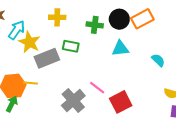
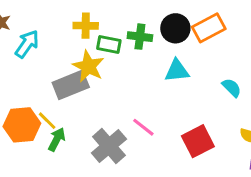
yellow star: (29, 42) -> (88, 66), moved
green rectangle: (71, 46) -> (109, 44), moved
yellow line: (31, 83) -> (47, 121), turned 40
red square: (121, 102) -> (198, 141), moved
green arrow: (12, 104) -> (57, 139), moved

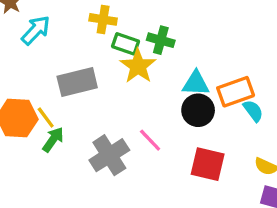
black circle: (175, 28) -> (198, 110), moved
orange rectangle: (209, 28) -> (236, 92), moved
yellow star: (88, 66) -> (138, 66), moved
red square: (198, 141) -> (208, 164), turned 32

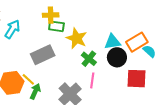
green cross: (161, 40) -> (89, 59), moved, turned 35
green rectangle: (126, 44) -> (56, 26), moved
pink line: (150, 140) -> (92, 80), turned 63
red square: (208, 164) -> (136, 79), moved

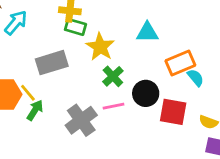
cyan triangle: (113, 42) -> (147, 32), moved
black circle: (117, 57) -> (146, 93), moved
pink line: (92, 80) -> (113, 106), turned 63

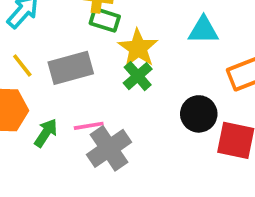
green cross: (113, 76) -> (138, 76), moved
yellow line: (28, 93) -> (22, 66), moved
pink line: (113, 106) -> (89, 126), moved

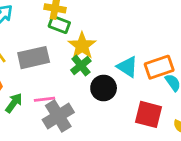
cyan triangle: (203, 30) -> (127, 67), moved, turned 30
black circle: (199, 114) -> (104, 88), moved

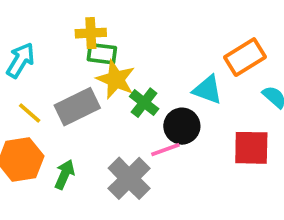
yellow star: (82, 46) -> (116, 79), moved
orange rectangle: (159, 67) -> (245, 57), moved
pink line: (45, 99) -> (165, 150), moved

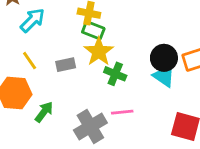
green cross: (144, 103) -> (115, 74), turned -30
gray rectangle: (77, 107) -> (66, 65), size x0.6
black circle: (182, 126) -> (164, 58), moved

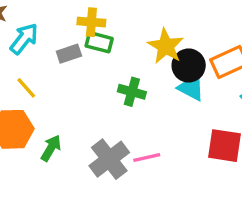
yellow star: (99, 52) -> (166, 46), moved
gray rectangle: (66, 65) -> (69, 54), moved
pink line: (122, 112) -> (147, 158), moved

